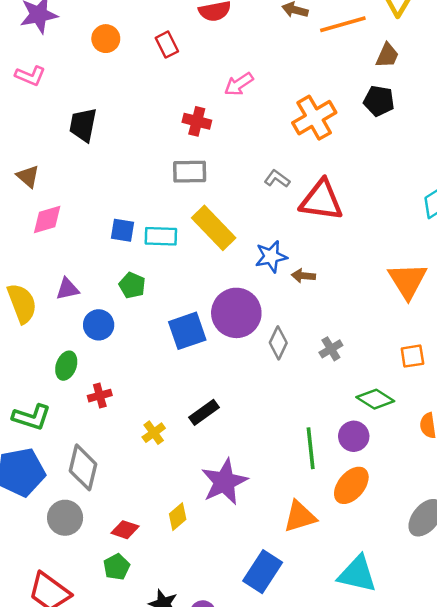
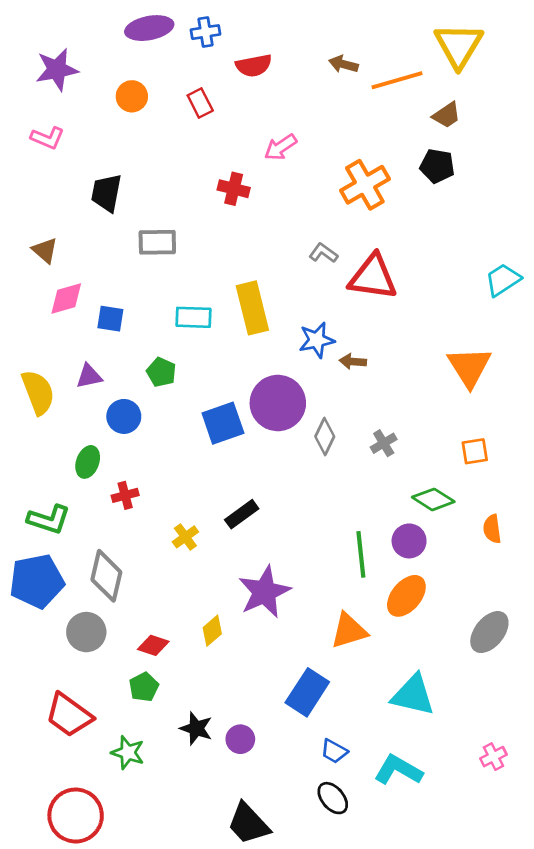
brown trapezoid: (387, 55) -> (447, 115), turned 32
gray rectangle: (190, 172) -> (157, 242), moved
yellow rectangle: (214, 228) -> (252, 308), turned 30
blue square: (123, 230) -> (110, 319), moved

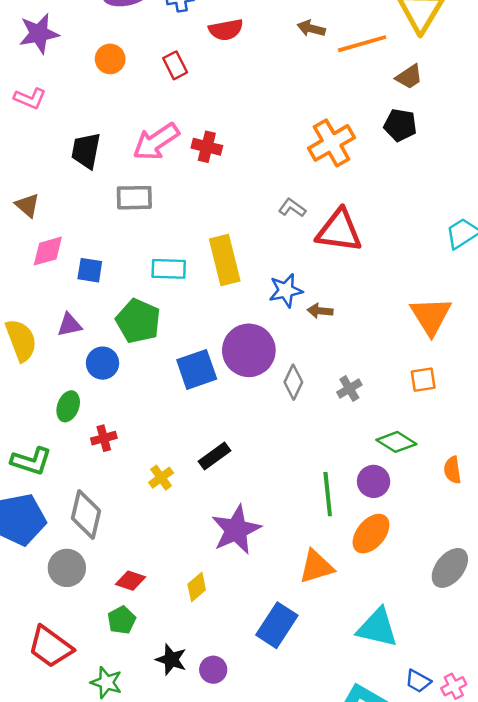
pink arrow: (281, 147) -> (156, 142), moved, size x1.5
green pentagon: (161, 372) -> (138, 321), size x1.6
orange square: (475, 451) -> (423, 380), moved
yellow diamond: (212, 631) -> (197, 587), moved
blue trapezoid: (334, 751) -> (418, 681), moved

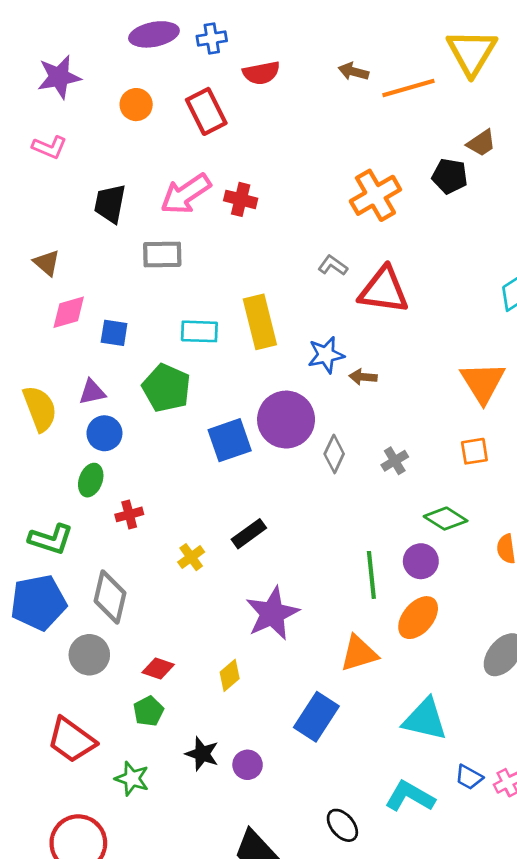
red rectangle: (175, 65) -> (206, 111), size x1.5
brown trapezoid: (409, 77) -> (481, 143), moved
blue circle: (103, 363) -> (104, 433), moved

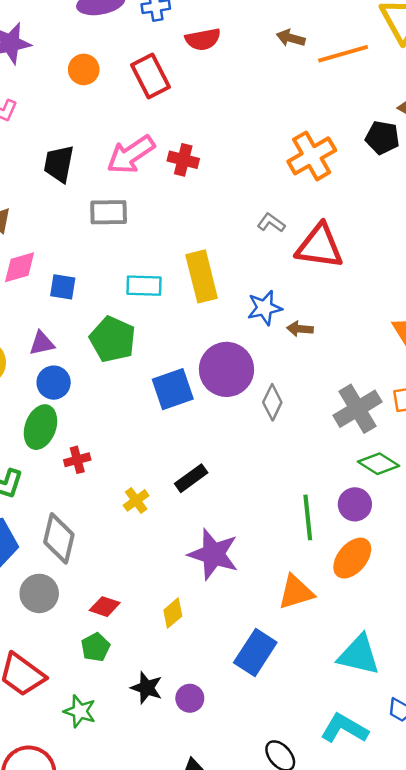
gray cross: (395, 461) -> (358, 409), moved, size x1.8
green ellipse: (91, 480) -> (40, 427), size x1.4
purple star: (272, 613) -> (213, 554), turned -30

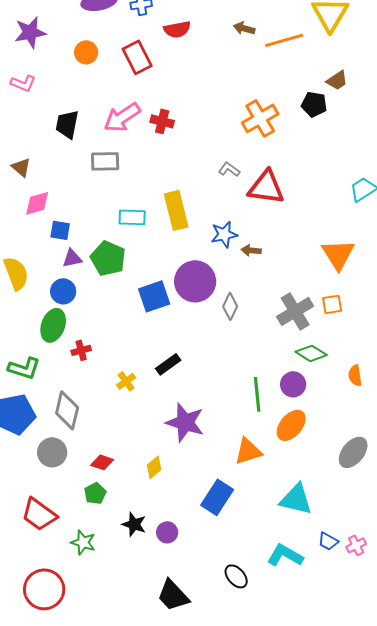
blue square: (63, 287) -> (60, 230), moved
purple triangle: (42, 343) -> (72, 258), moved

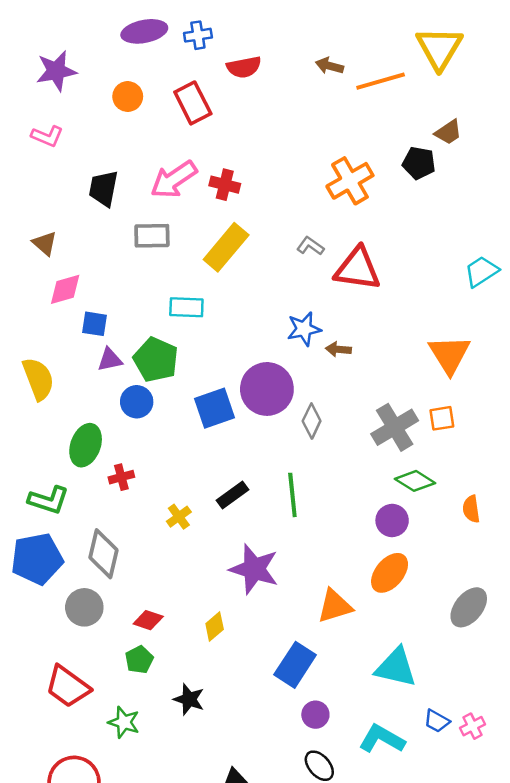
yellow rectangle: (176, 210) -> (226, 247), moved, turned 54
blue circle: (63, 291) -> (137, 402), moved
green line: (257, 394) -> (292, 495), moved
purple circle: (167, 532) -> (315, 715), moved

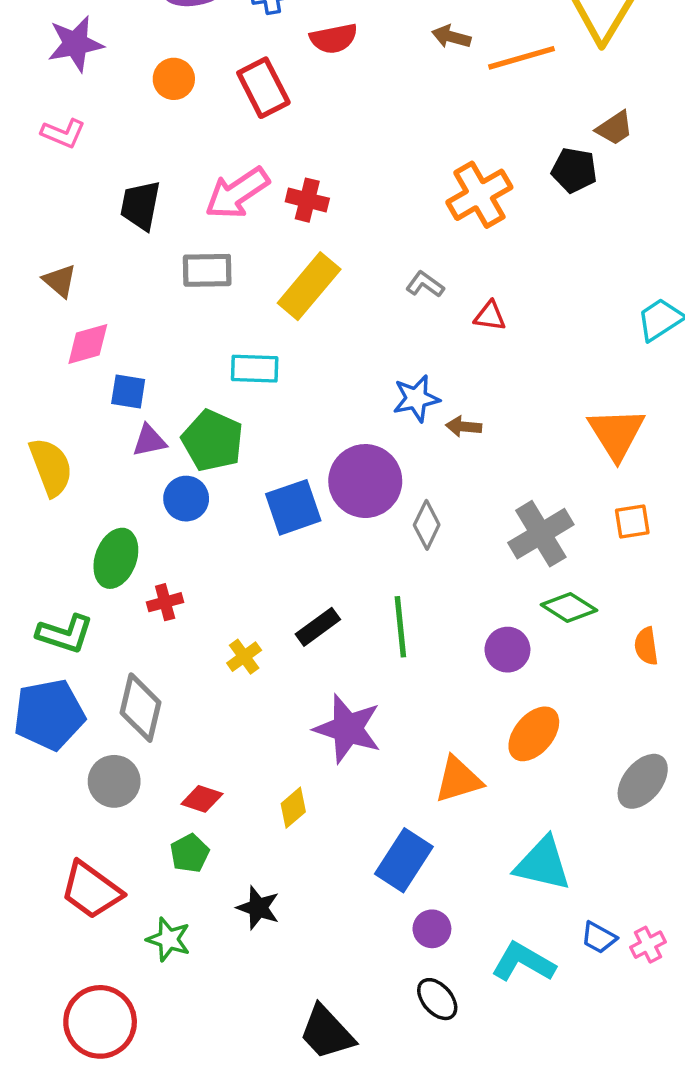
red triangle: (358, 269) -> (490, 316), size x0.5
orange square: (442, 418) -> (632, 521), moved
purple circle: (392, 521) -> (507, 650), moved

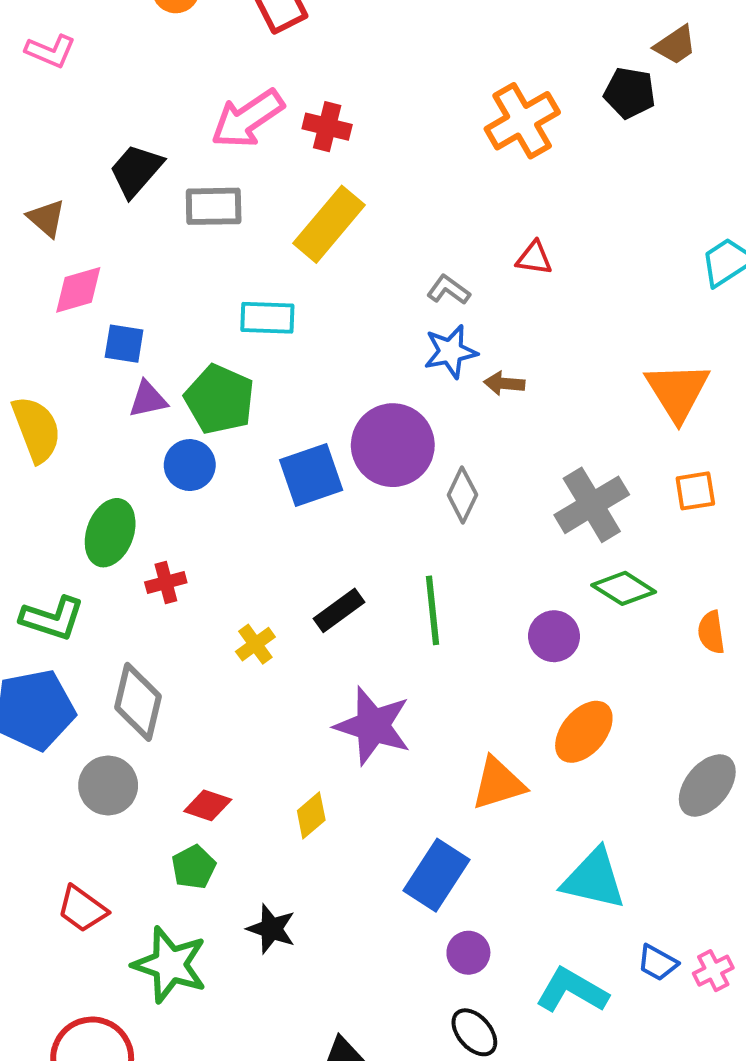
black trapezoid: (140, 205) -> (136, 170), moved, turned 30
gray L-shape: (425, 284) -> (448, 290), moved
red trapezoid: (91, 890) -> (82, 909), size x0.7
green star: (169, 939) -> (170, 965), size x1.5

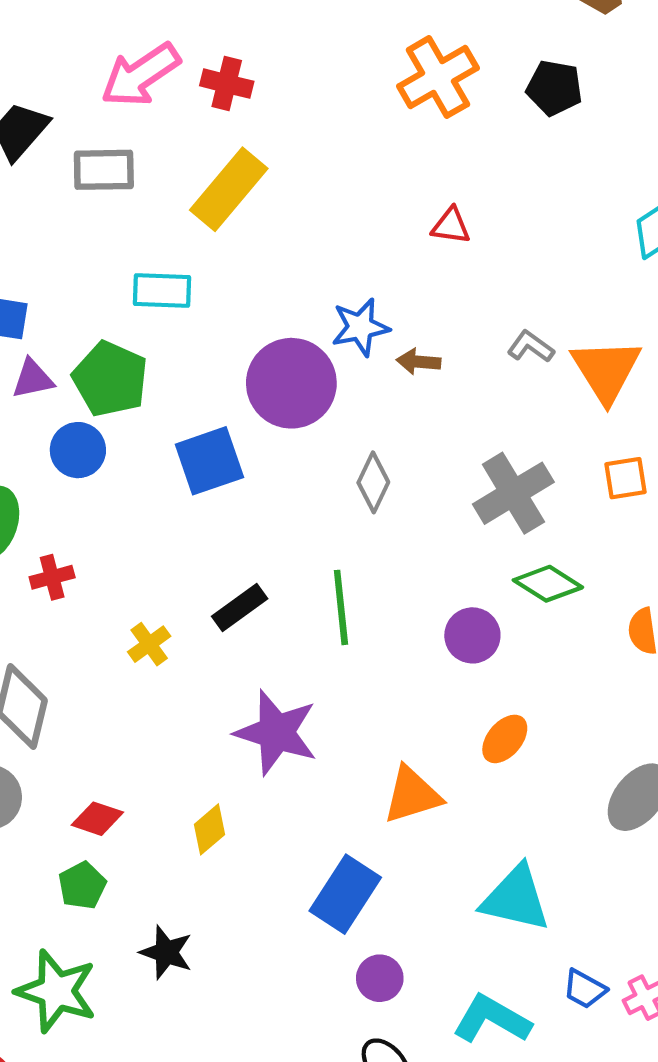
black pentagon: (630, 93) -> (554, 88), moved
gray L-shape: (448, 290) -> (531, 347), moved
purple circle: (393, 445) -> (291, 383), moved
orange ellipse: (584, 732) -> (505, 739), size x0.7

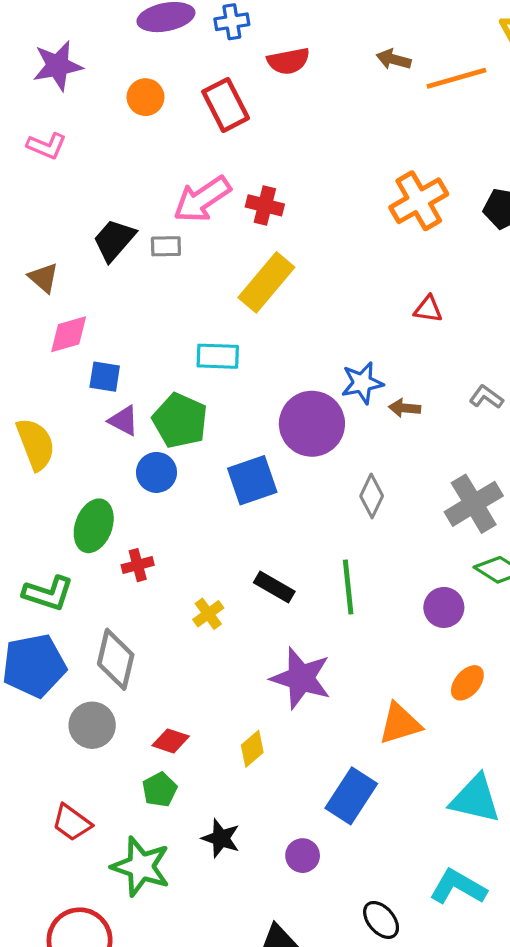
gray rectangle: (104, 170) -> (166, 246), moved, size x0.7
purple triangle: (33, 379) -> (124, 421), turned 40
black rectangle: (240, 607) -> (274, 587), turned 66
purple circle: (380, 978) -> (303, 856), moved

